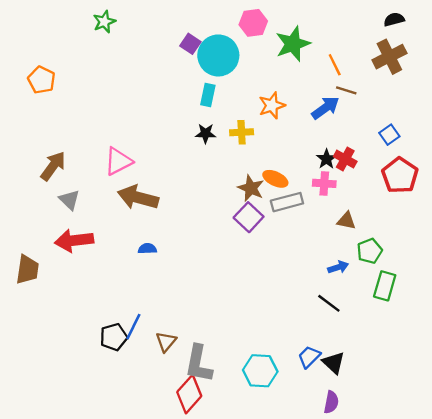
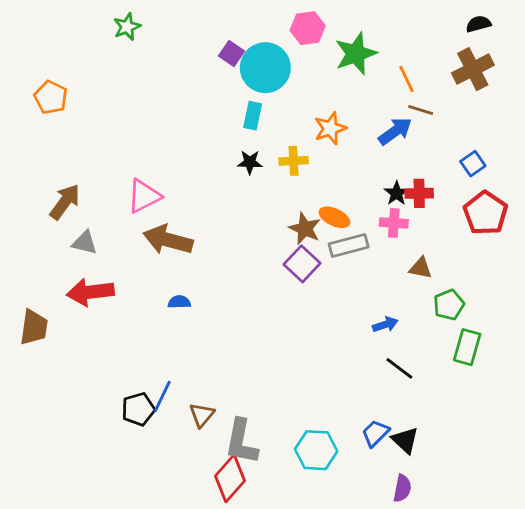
red cross: (345, 159) -> (419, 193), turned -30
gray triangle: (69, 200) -> (85, 243), turned -30
blue arrow: (338, 267) -> (385, 325), moved

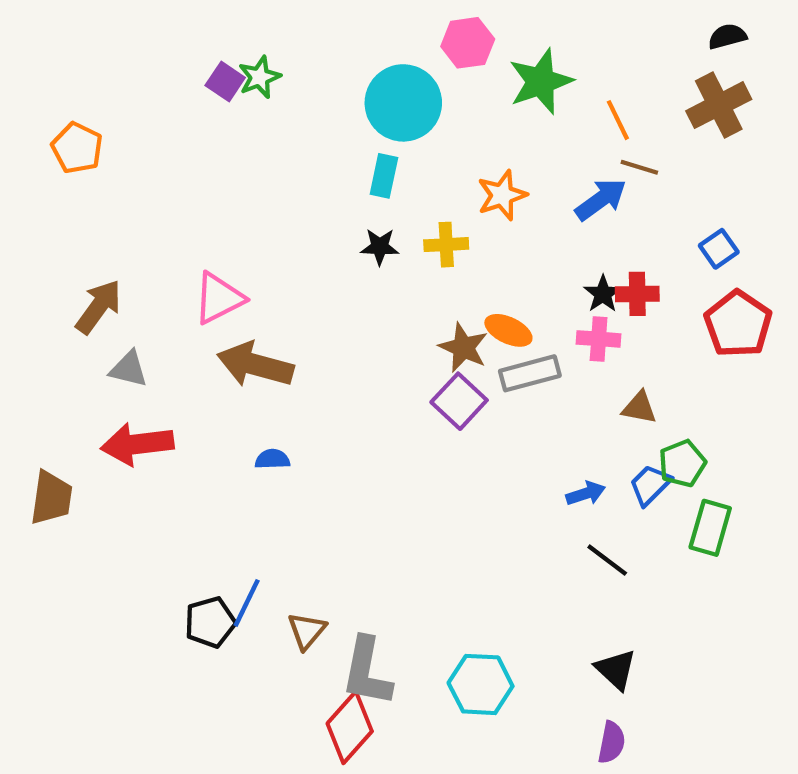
green star: (127, 27) -> (260, 77), moved
purple square: (231, 54) -> (225, 81), moved
blue trapezoid: (375, 433) -> (650, 485), moved

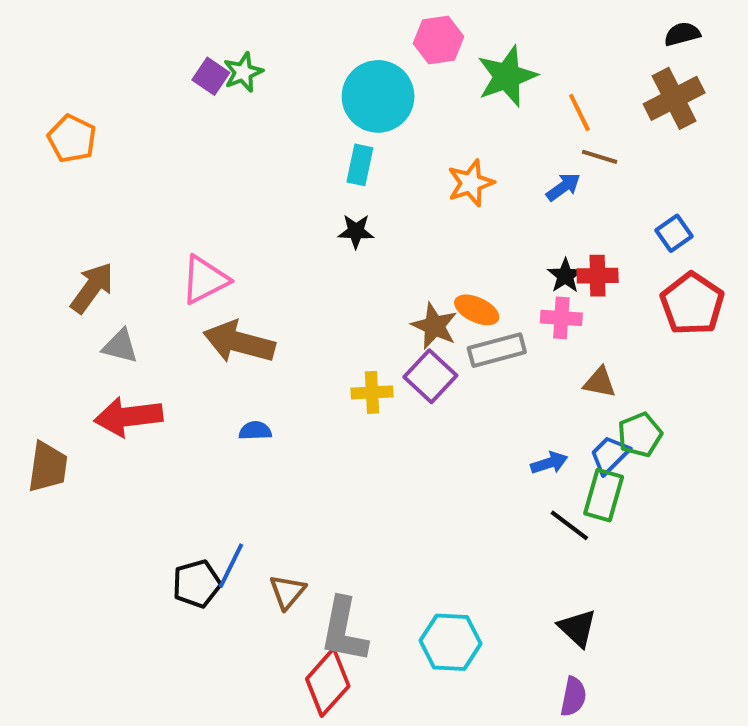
blue arrow: (601, 199) -> (563, 187), size x0.7
yellow cross: (446, 245) -> (372, 392), moved
green rectangle: (710, 528) -> (604, 495), moved

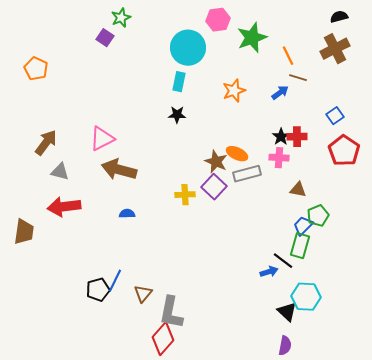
green star: (243, 72) -> (121, 18), moved
blue arrow: (549, 463) -> (269, 272), moved
cyan hexagon: (451, 642) -> (306, 297), moved

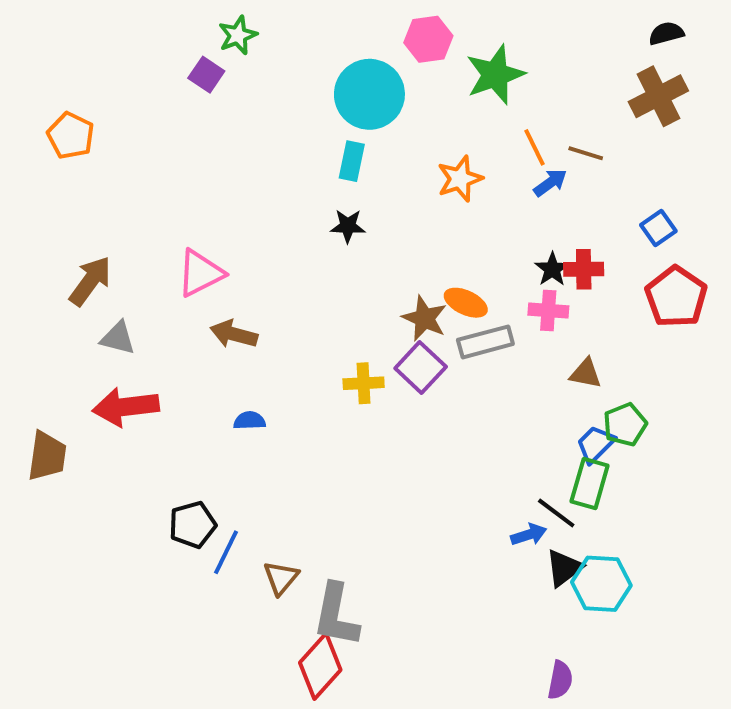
orange line: (288, 56) -> (535, 147), moved
brown arrow: (119, 170) -> (234, 334), size x0.7
black pentagon: (98, 290) -> (193, 525), moved
black triangle: (287, 312) -> (564, 568), moved, turned 40

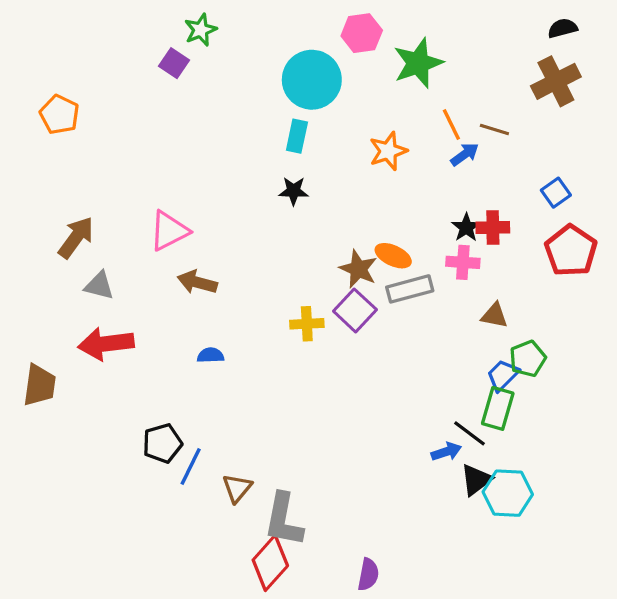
purple semicircle: (560, 680) -> (368, 574), moved

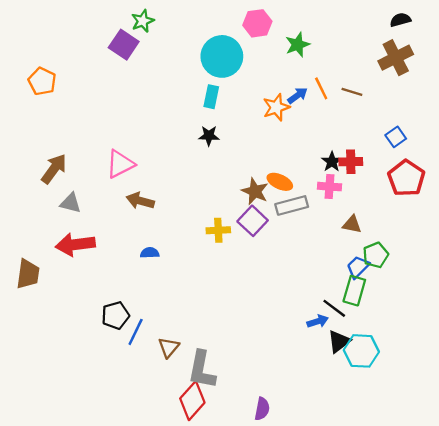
purple square: (174, 63) -> (124, 45), size x1.4
green star: (418, 63) -> (298, 45), size x0.7
blue arrow: (465, 154) -> (298, 95), moved

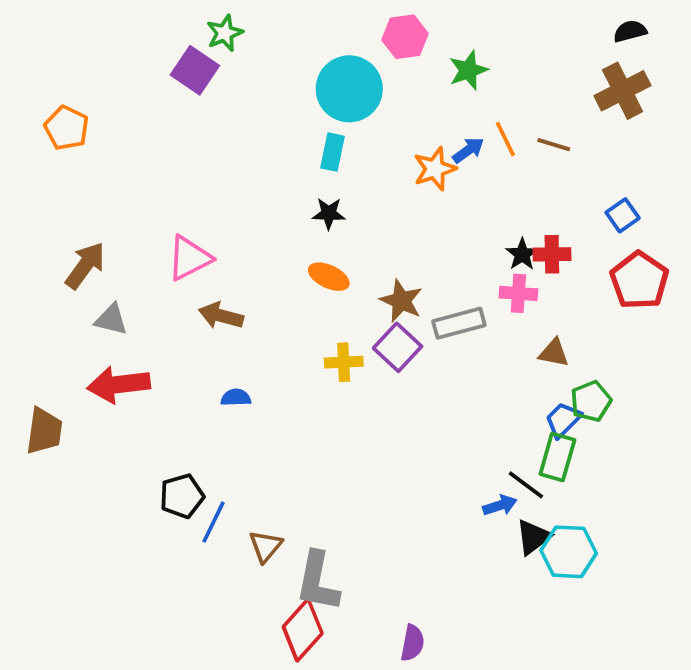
orange ellipse: (280, 182) -> (329, 277), moved

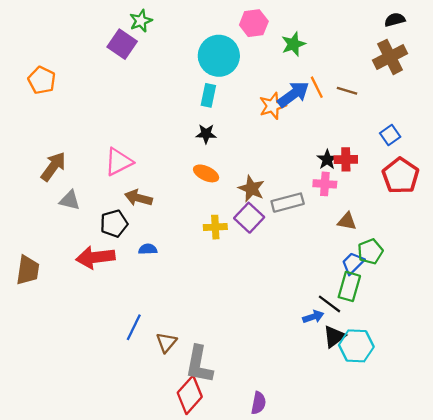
blue arrow: (468, 150) -> (293, 94), size x1.6
red arrow: (119, 384) -> (95, 257), moved
black pentagon: (182, 496) -> (114, 224), moved

